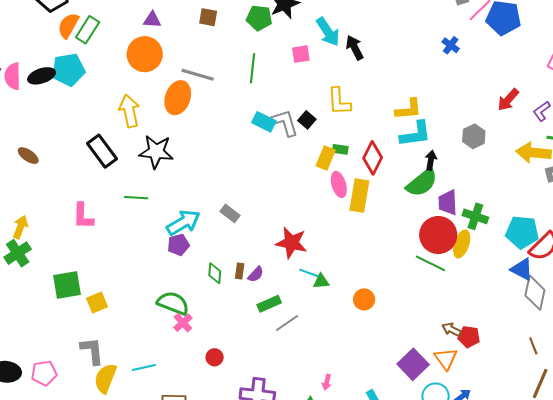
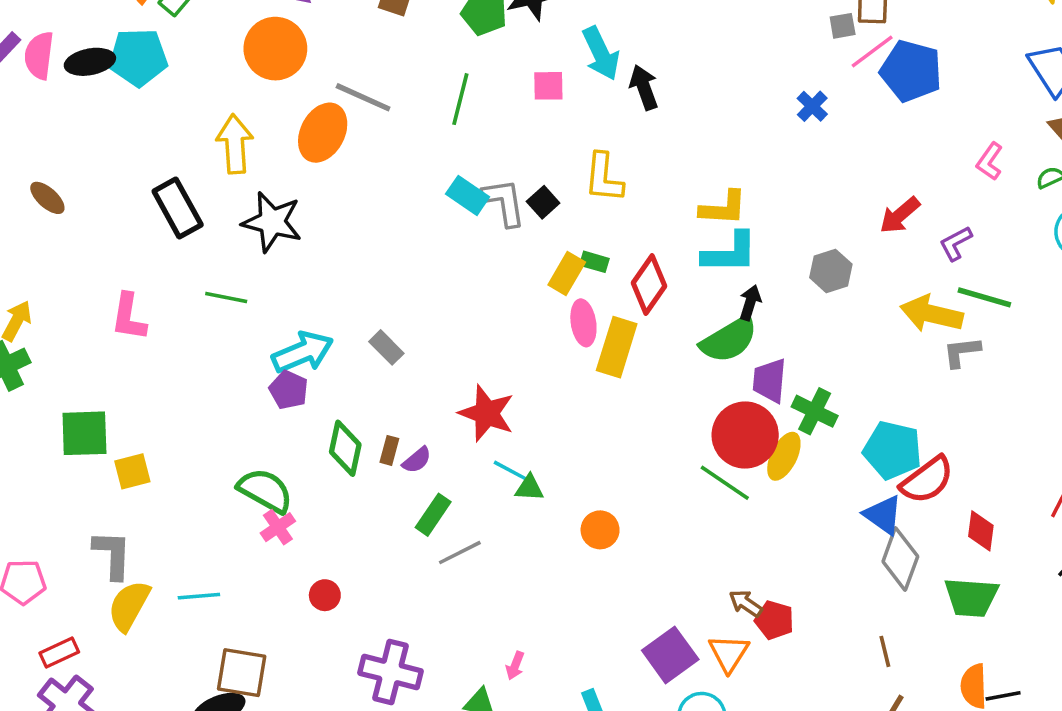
purple pentagon: (178, 245) -> (289, 390), turned 30
green diamond: (215, 273) -> (345, 448), size x1.4
green rectangle: (269, 304) -> (433, 515), turned -40

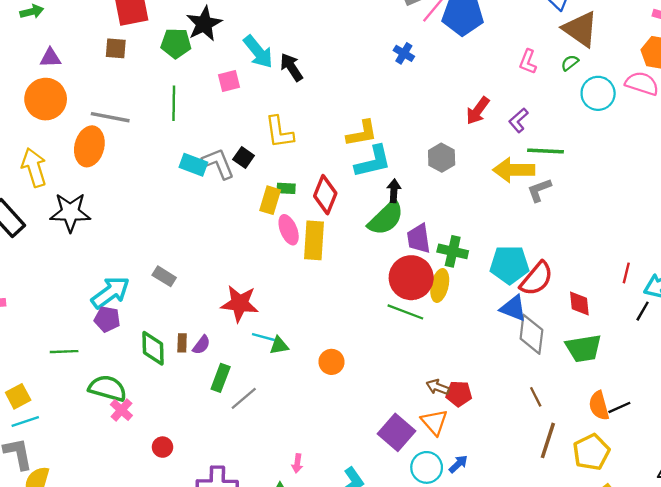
green line: (226, 297) -> (64, 352), moved
cyan line: (199, 596) -> (25, 422), moved

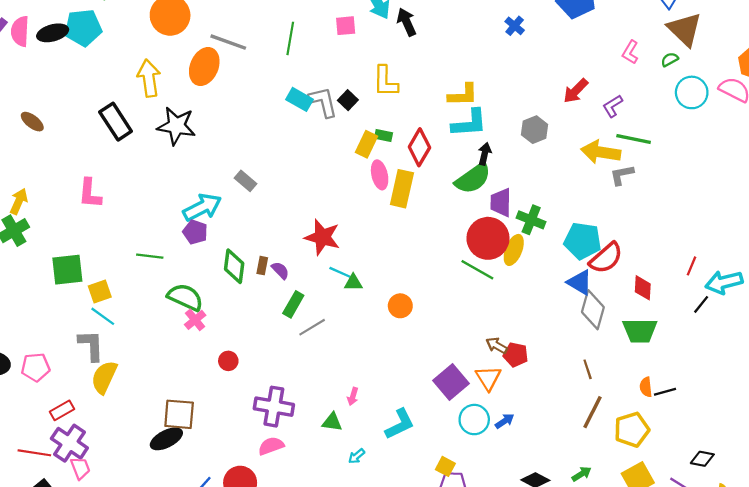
gray rectangle: (164, 276) -> (245, 181), moved
purple semicircle: (201, 345) -> (280, 270), turned -90
orange semicircle: (599, 406) -> (646, 387), size x0.7
cyan line: (25, 422) -> (103, 316), turned 45

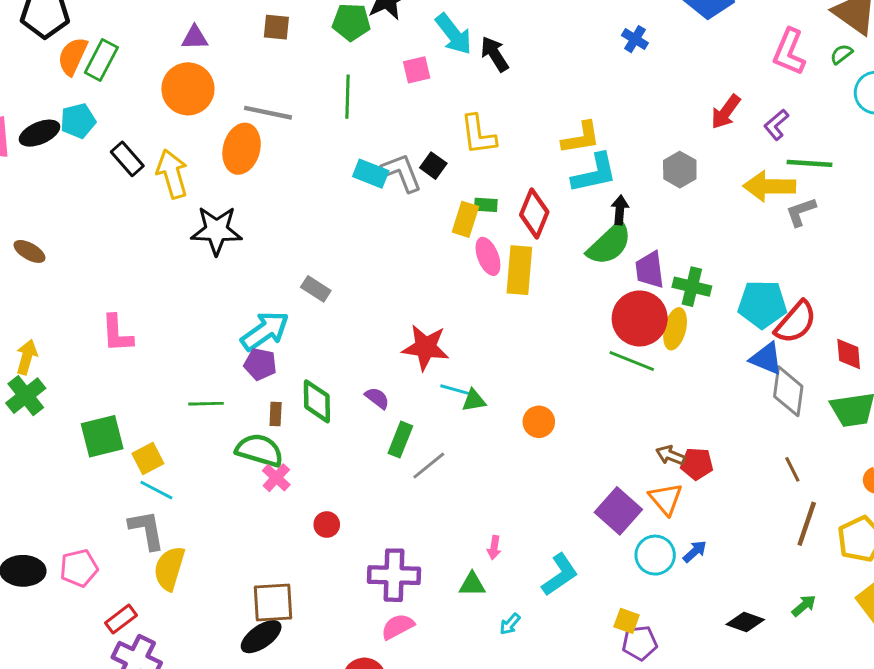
cyan pentagon: (83, 28) -> (78, 121), size x0.7
pink L-shape: (630, 52) -> (789, 52), size x1.5
black rectangle: (116, 122) -> (127, 159), moved, size x0.7
brown rectangle: (262, 266) -> (276, 414), moved

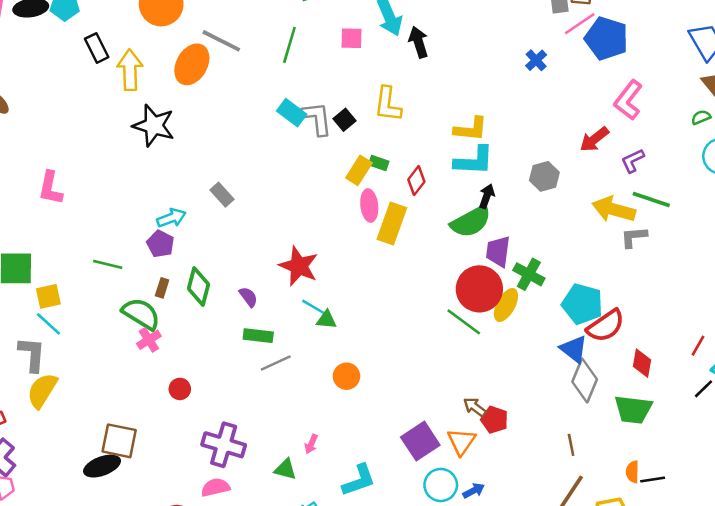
pink L-shape: (789, 52) -> (628, 100), moved
red diamond: (534, 213) -> (416, 181), size x0.7
cyan arrow: (265, 331) -> (171, 218), size x0.7
orange circle: (539, 422) -> (346, 376), moved
green rectangle: (400, 440) -> (258, 336), turned 60

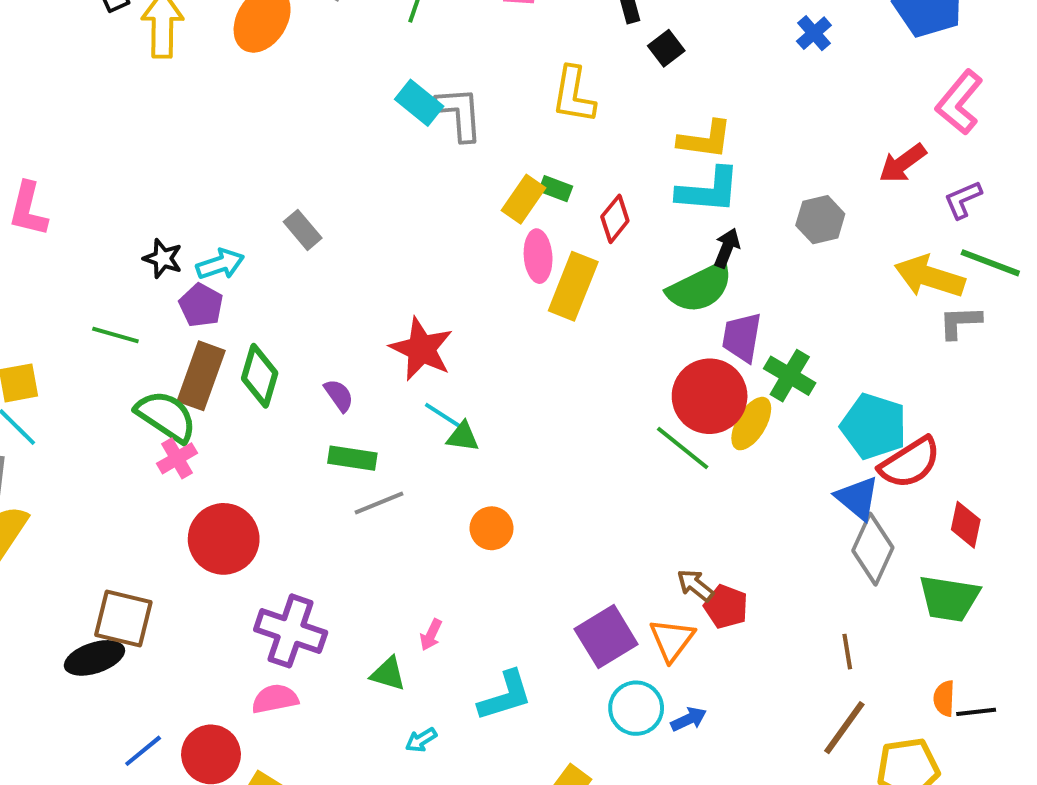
black square: (344, 120) -> (666, 48), moved
black star: (154, 126) -> (163, 258), moved, size x0.6
brown rectangle: (162, 288) -> (201, 376), size x2.0
red circle: (180, 389) -> (224, 539), size x2.0

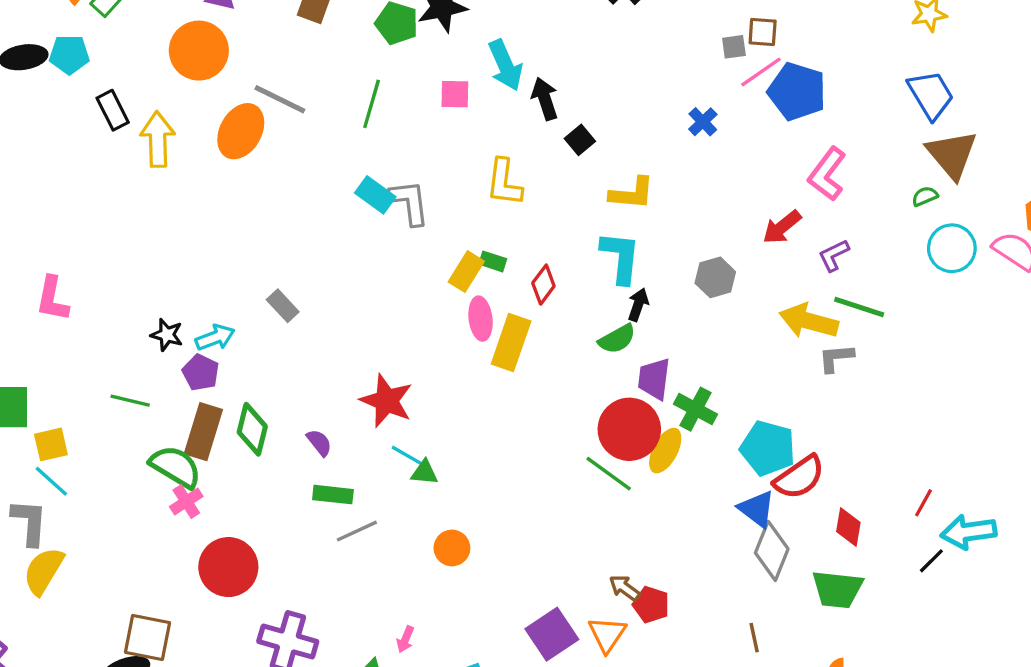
yellow L-shape: (705, 140) -> (632, 193), moved
cyan L-shape: (708, 190) -> (621, 257), turned -86
green semicircle: (700, 288) -> (617, 339), size x0.7

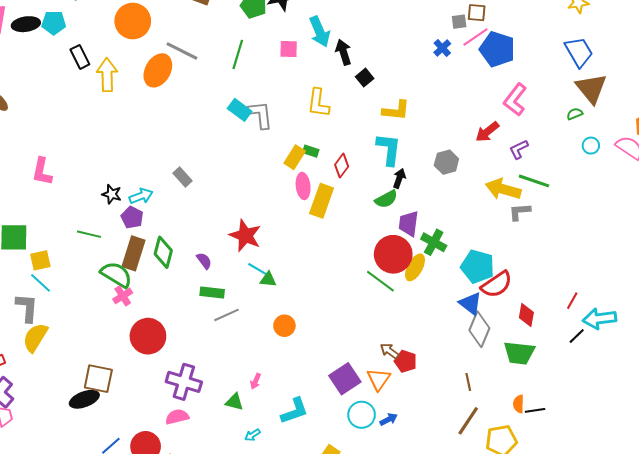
blue cross: (703, 122) -> (442, 48), moved
cyan circle: (952, 248) -> (591, 146), size x0.6

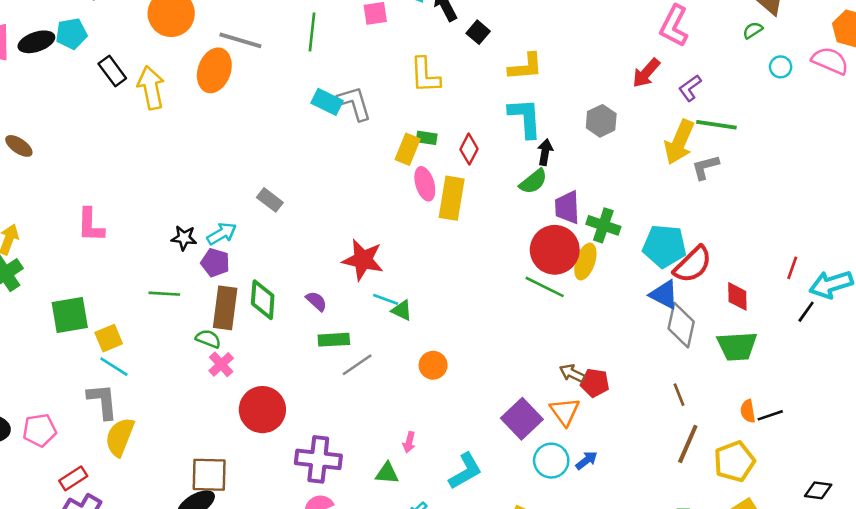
yellow arrow: (503, 189) -> (679, 142), turned -72
green semicircle: (116, 275) -> (208, 339), size x0.6
green triangle: (268, 280) -> (402, 310), turned 30

